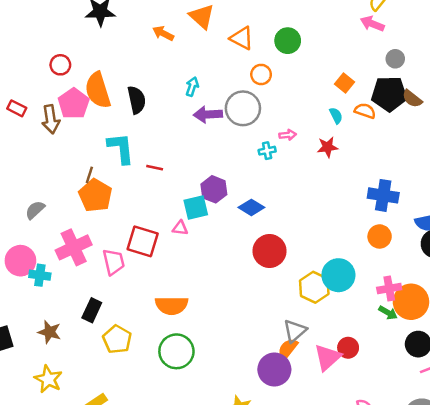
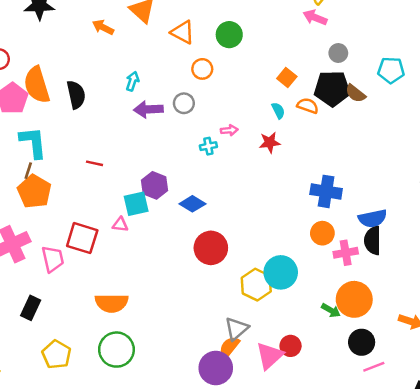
gray circle: (243, 108) -> (184, 103), size x0.6
cyan L-shape: (121, 148) -> (33, 142), moved
pink cross: (389, 288) -> (346, 253), moved
yellow pentagon: (117, 339) -> (56, 354), moved

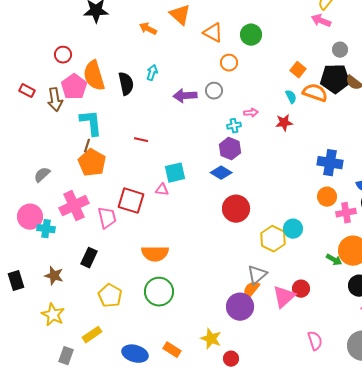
cyan arrow: (132, 81) -> (152, 73), moved
orange semicircle: (308, 106) -> (315, 93), size x1.4
purple hexagon: (154, 185) -> (230, 149), moved
cyan circle: (281, 272) -> (293, 229), size x0.7

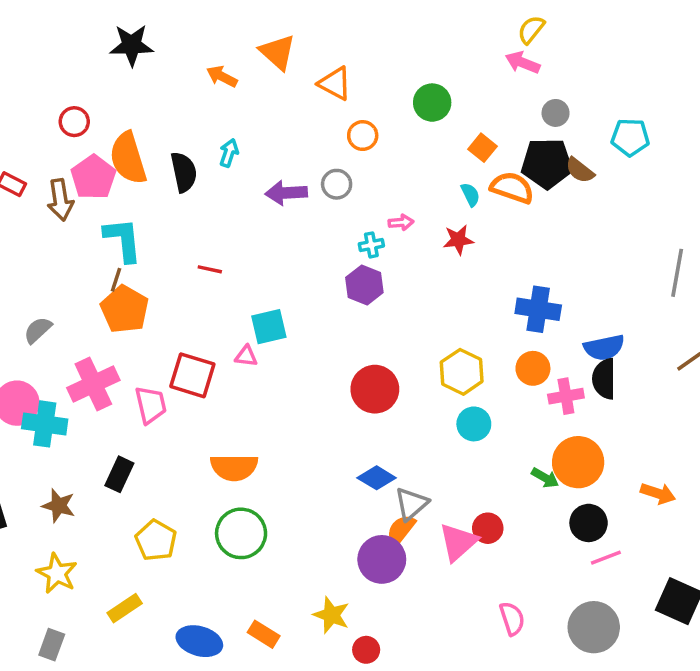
green circle: (251, 35) -> (432, 103), moved
blue diamond: (221, 173) -> (377, 478), moved
cyan cross: (46, 229) -> (45, 424), size x1.4
yellow hexagon: (273, 239) -> (462, 372), moved
gray rectangle: (66, 356) -> (52, 645), moved

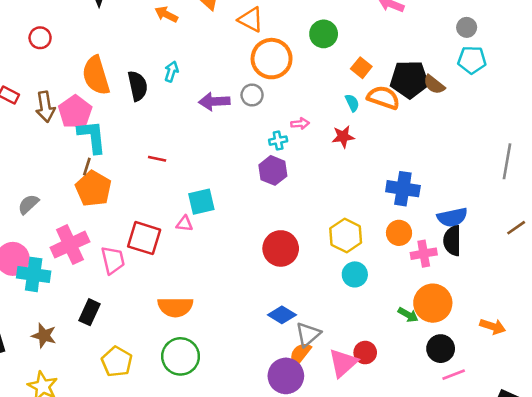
gray circle: (556, 113) -> (467, 27), moved
red circle: (74, 122) -> (40, 38), moved
orange circle: (363, 136) -> (272, 59), size x1.8
pink pentagon: (93, 177) -> (75, 112), moved

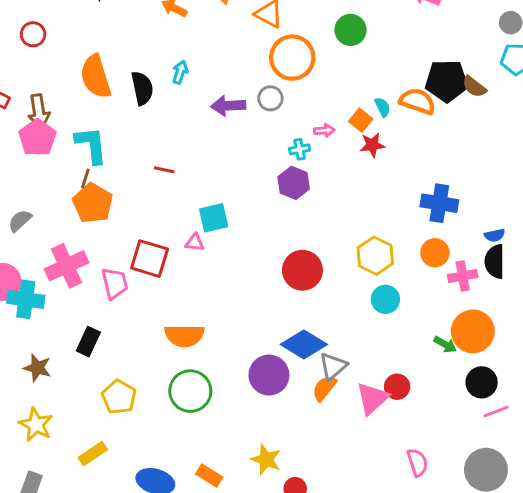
orange square: (361, 68) -> (361, 120), moved
pink pentagon: (75, 112) -> (37, 138), moved
blue semicircle: (452, 217) -> (495, 235), size x0.6
blue diamond: (282, 315) -> (304, 344), size x1.4
purple circle: (286, 376) -> (269, 375), moved

